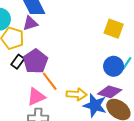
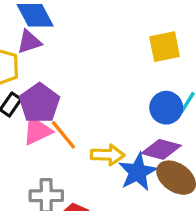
yellow square: (114, 29) -> (165, 47), turned -30
pink triangle: (36, 97) -> (37, 131), moved
blue star: (95, 105) -> (138, 172), turned 30

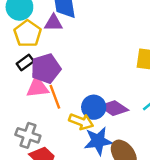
blue circle: (166, 108) -> (94, 107), moved
purple diamond: (161, 149) -> (114, 108), moved

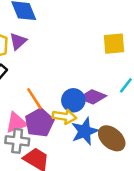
purple triangle: (54, 23) -> (18, 41), moved, turned -30
purple pentagon: (46, 69) -> (39, 123), moved
pink triangle: (37, 87) -> (16, 123), moved

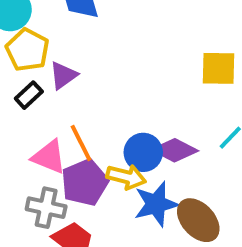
purple triangle: (18, 41) -> (63, 75), moved
pink triangle: (16, 123) -> (49, 157), moved, turned 35

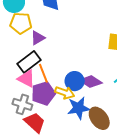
yellow pentagon: (27, 50) -> (21, 23), turned -30
black rectangle: (29, 95) -> (29, 62), moved, size x1.6

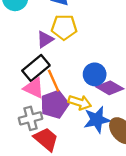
yellow pentagon: (21, 23) -> (64, 27), moved
blue circle: (75, 81) -> (95, 74), moved
gray cross: (22, 104) -> (30, 118), turned -30

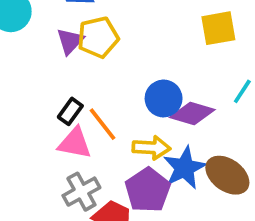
purple triangle: (45, 39) -> (70, 41), moved
black rectangle: (36, 68) -> (70, 111), size x0.6
purple pentagon: (55, 104) -> (148, 190), moved

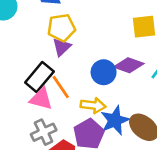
purple triangle: (70, 41) -> (62, 47), moved
black rectangle: (70, 111) -> (39, 77), size x1.6
purple diamond: (192, 114) -> (129, 65), moved

